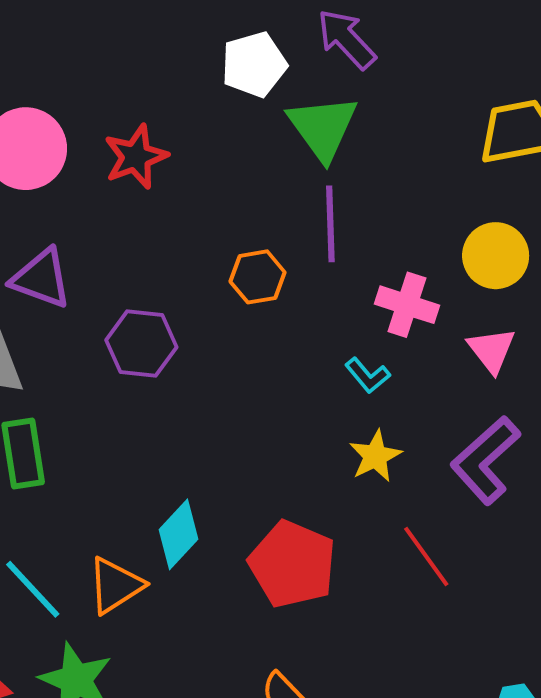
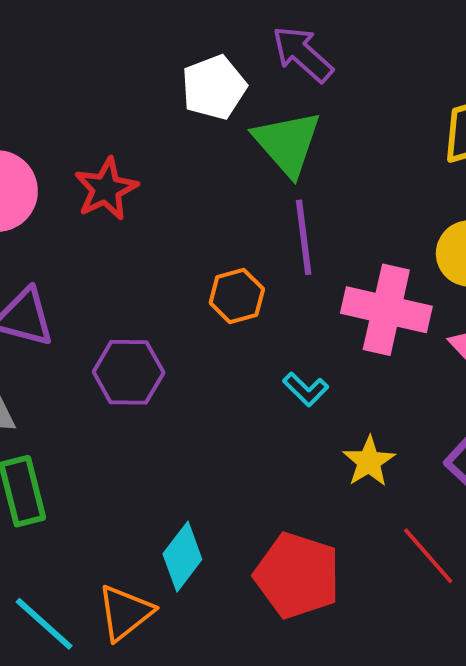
pink cross: (407, 305) -> (386, 310), size x1.4
cyan L-shape: (368, 375) -> (306, 389), moved

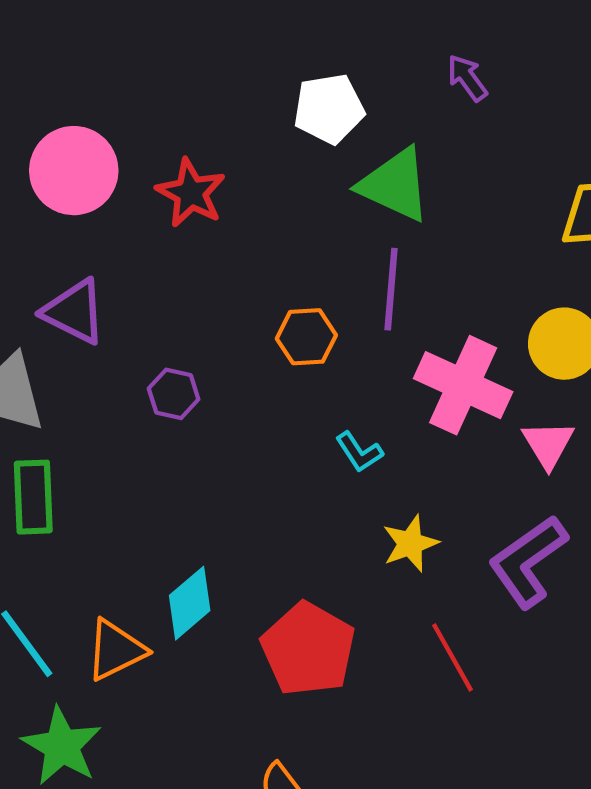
purple arrow: (303, 54) -> (467, 78), moved, size x0.7
green triangle: (287, 143) -> (395, 185), turned -36
red star: (106, 189) -> (191, 193), turned -30
purple hexagon: (129, 372) -> (174, 394), size x0.7

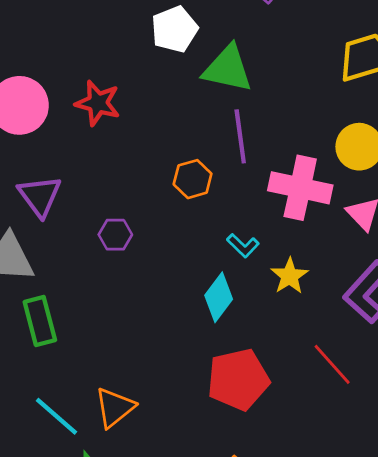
purple triangle: (74, 312) -> (40, 196), turned 39
yellow star: (410, 543) -> (289, 276), moved
cyan diamond: (190, 603) -> (219, 297), moved
red pentagon: (308, 649) -> (238, 380), turned -30

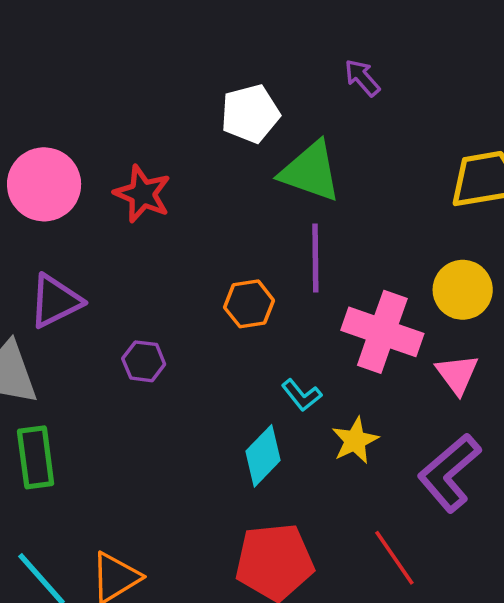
purple triangle: (40, 196) -> (55, 301), turned 33

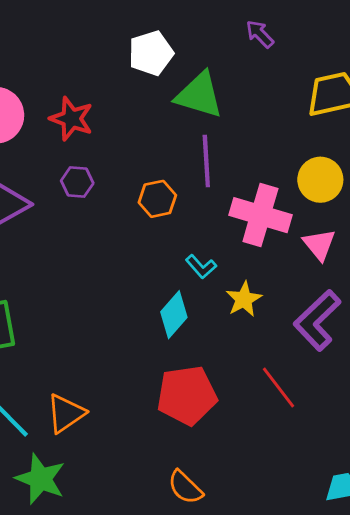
purple arrow: (362, 78) -> (260, 34), moved
purple hexagon: (144, 361) -> (77, 182), moved

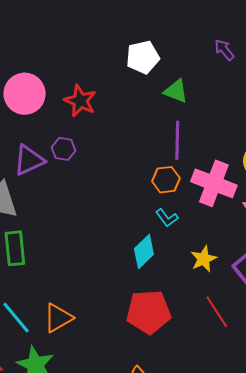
green triangle: (199, 95) -> (176, 91), size x0.7
purple hexagon: (77, 182) -> (64, 149), moved
orange hexagon: (157, 199) -> (166, 180), moved
yellow star: (244, 299) -> (204, 259), moved

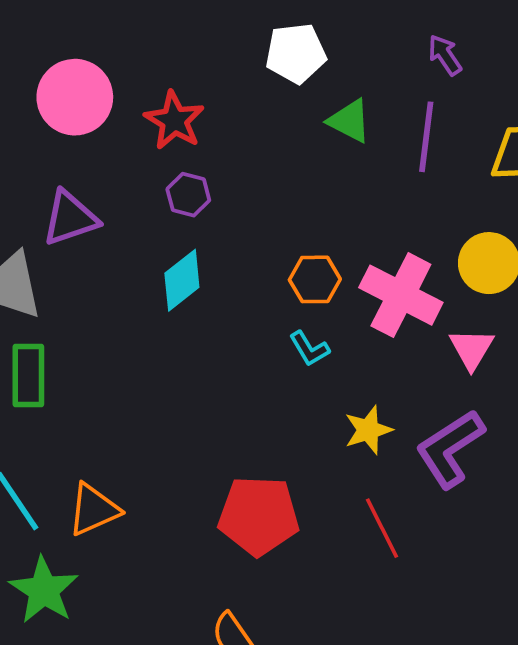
purple line: (177, 140) -> (426, 137), moved
purple hexagon: (64, 149) -> (188, 195), moved
cyan diamond: (144, 252) -> (182, 280), moved

